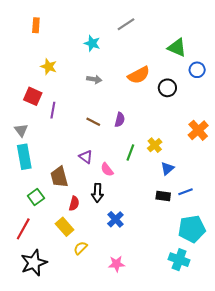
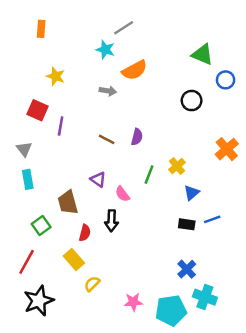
gray line: (126, 24) -> (124, 28), moved
orange semicircle: (139, 75) -> (135, 70), moved
cyan rectangle: (24, 157) -> (28, 179), size x0.7
blue cross: (115, 219) -> (187, 269), moved
cyan pentagon: (192, 229) -> (171, 310), moved

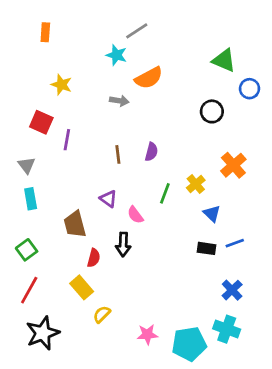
brown line: (107, 139) -> (118, 154), turned 56
orange cross: (227, 149) -> (233, 165), moved
blue triangle: (192, 193) -> (212, 214), turned -35
green square: (41, 226) -> (27, 250), moved
blue cross: (187, 269) -> (232, 290), moved

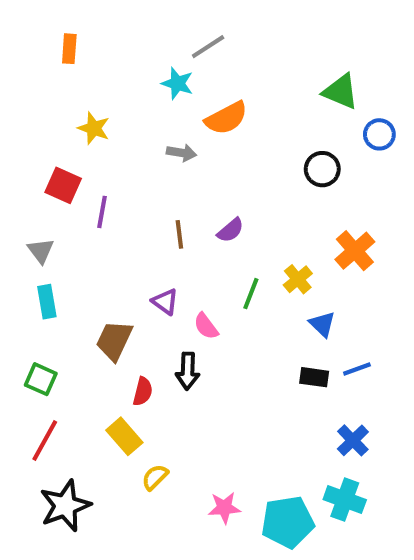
purple semicircle: (151, 152) -> (230, 230), turned 36
brown trapezoid: (75, 224) -> (114, 340), turned 40
green square: (27, 250) -> (41, 379), turned -30

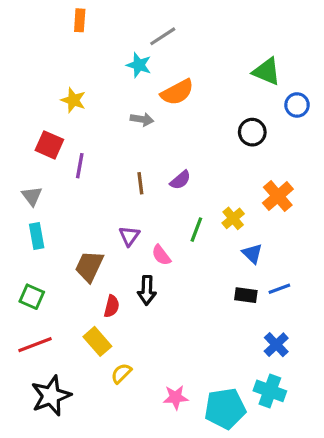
orange rectangle: (69, 49) -> (80, 20), moved
purple triangle: (165, 302) -> (129, 236), turned 30
red line: (45, 440) -> (35, 345), turned 40

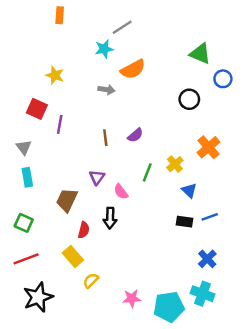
cyan star: (139, 65) -> (104, 49), turned -30

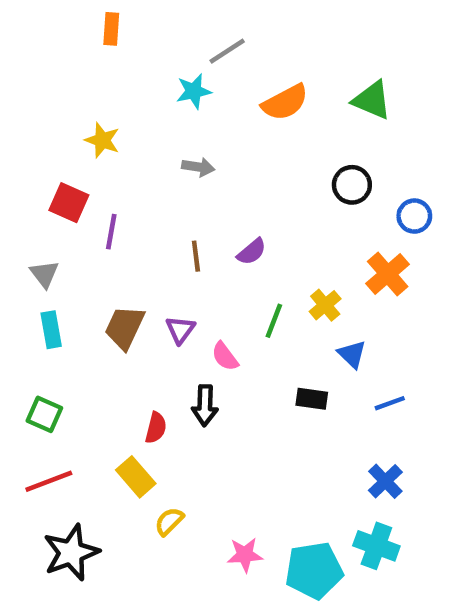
orange semicircle: (133, 69) -> (285, 102), moved
blue circle: (223, 79) -> (414, 216), moved
brown trapezoid: (67, 200) -> (125, 327), moved
black rectangle: (185, 222) -> (312, 399), moved

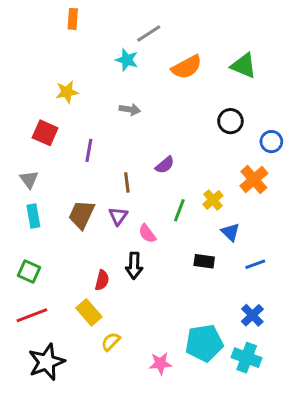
cyan star: (194, 91) -> (127, 60), turned 30
yellow star: (102, 140) -> (67, 92), turned -30
purple line: (111, 232) -> (89, 150), moved
brown line: (196, 256) -> (127, 182), moved
cyan pentagon: (314, 570) -> (204, 343), moved

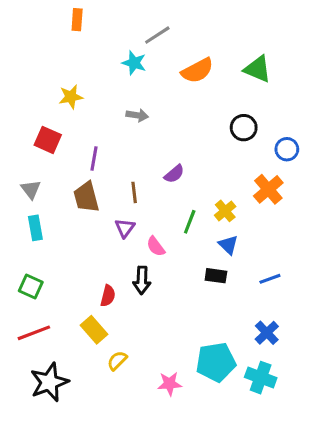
brown trapezoid: (82, 215) -> (86, 197), moved, turned -40
blue triangle: (230, 232) -> (228, 245), moved

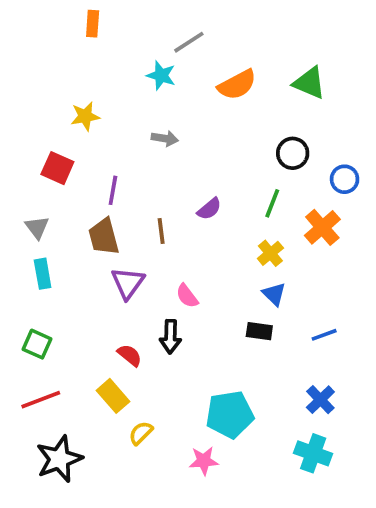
green line: (190, 222) -> (272, 203), moved
purple triangle: (125, 228) -> (128, 283), moved, size x1.4
red semicircle: (108, 296) -> (130, 355), turned -65
cyan pentagon: (216, 362) -> (230, 414), moved

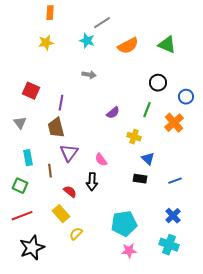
yellow star: (85, 116) -> (46, 43), moved
brown line: (161, 231) -> (50, 171), moved
yellow cross: (270, 253) -> (134, 137), moved, turned -32
cyan rectangle: (43, 274) -> (28, 158), moved
pink star: (204, 461) -> (129, 251), moved

